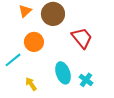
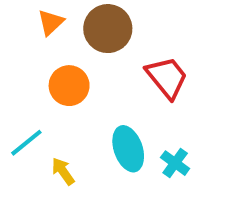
cyan line: (13, 60) -> (26, 143), moved

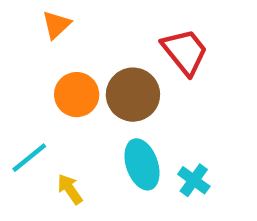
brown circle: (108, 29) -> (133, 95), moved
red trapezoid: (167, 77) -> (185, 52), moved

